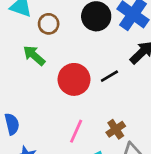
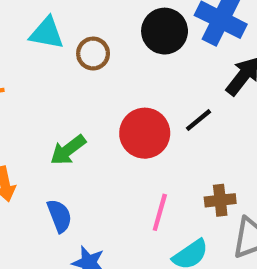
green arrow: (34, 55) -> (68, 150), moved, turned -70
brown cross: (116, 129) -> (220, 200), turned 36

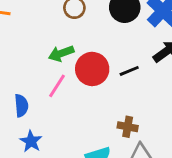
green arrow: (68, 150) -> (61, 53), moved
pink line: (160, 212) -> (57, 86), moved

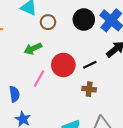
green arrow: (61, 53) -> (33, 49), moved
brown cross: (128, 127) -> (89, 89), moved

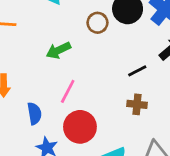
brown circle: (48, 22) -> (97, 23), moved
red circle: (63, 65) -> (80, 127), moved

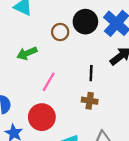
black line: (137, 71) -> (91, 73), turned -63
pink line: (68, 91) -> (49, 82), moved

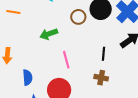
pink line: (49, 82) -> (66, 60), turned -48

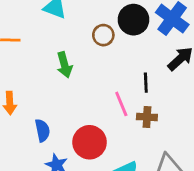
green arrow: (49, 34) -> (64, 65), turned -78
pink line: (66, 60) -> (121, 104), moved

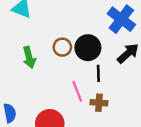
black circle: (133, 20) -> (88, 48), moved
brown circle: (103, 35) -> (62, 47), moved

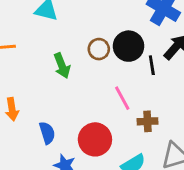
black line: (98, 73) -> (152, 65), moved
brown cross: (99, 103) -> (147, 121), moved

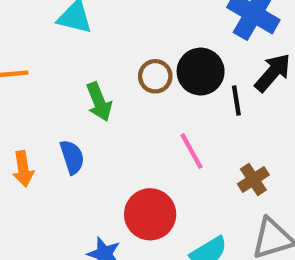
brown cross: (147, 121) -> (253, 179), moved, turned -30
blue semicircle: (47, 133) -> (72, 157), moved

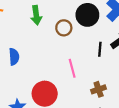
black circle: (201, 72) -> (87, 15), moved
green arrow: (99, 102) -> (36, 15), moved

